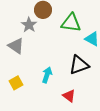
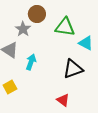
cyan arrow: (47, 75) -> (31, 62), moved

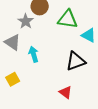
cyan arrow: (31, 62) -> (34, 54), turned -35

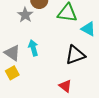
gray triangle: (13, 42) -> (12, 53), moved

